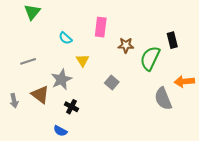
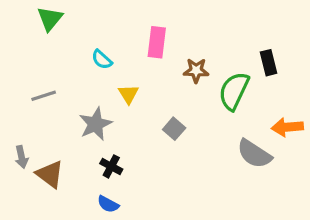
brown triangle: (40, 95) -> (50, 174), moved
gray semicircle: (163, 99) -> (254, 154), turned -35
blue semicircle: (60, 131) -> (108, 204), moved

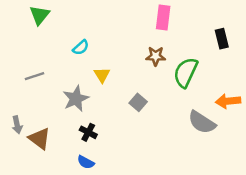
pink rectangle: (157, 42) -> (163, 17), moved
cyan semicircle: (102, 60) -> (81, 47), turned -84
black rectangle: (268, 63) -> (222, 39), moved

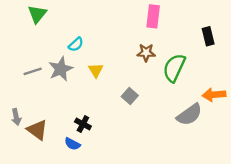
gray star: (76, 99) -> (61, 69), moved
gray semicircle: (202, 122) -> (189, 115), turned -68
blue semicircle: (86, 162) -> (72, 144), moved

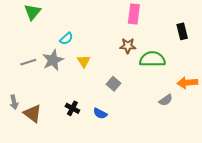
green semicircle: (174, 68) -> (152, 59), turned 65
gray semicircle: (189, 115) -> (166, 100), size x0.6
blue semicircle: (72, 144) -> (100, 113), moved

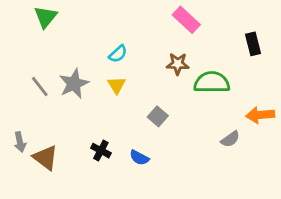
pink rectangle: (134, 14) -> (186, 20), turned -54
cyan semicircle: (66, 39) -> (118, 54), moved
gray line: (28, 62) -> (40, 87), turned 70

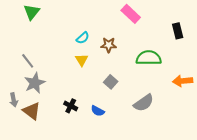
brown star: (178, 64) -> (109, 45), moved
gray star: (74, 84) -> (35, 83), moved
gray semicircle: (230, 139) -> (144, 103), moved, size x1.5

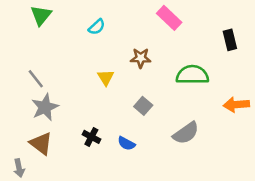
cyan semicircle: (83, 38) -> (97, 27), moved
gray arrow: (14, 100) -> (19, 168), moved

